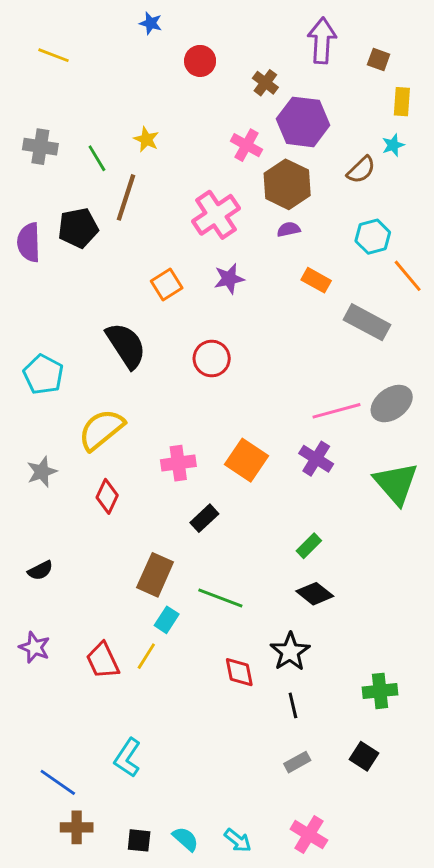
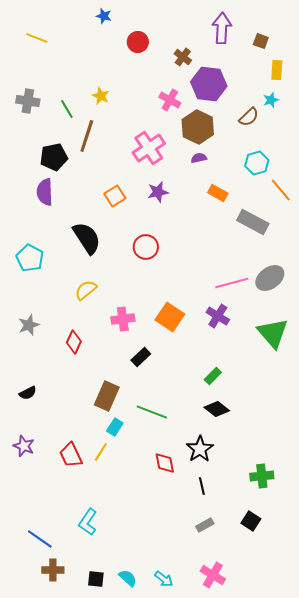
purple semicircle: (29, 242) -> (45, 192), moved
yellow semicircle: (101, 430) -> (86, 290), moved, size x0.7

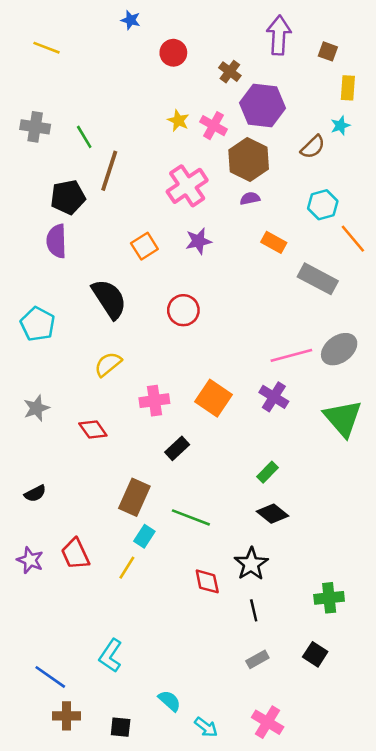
yellow star: (101, 96) -> (178, 121), moved
red diamond: (74, 342) -> (93, 430), turned -60
red trapezoid: (71, 455) -> (75, 554), moved
cyan semicircle: (128, 578) -> (170, 701), moved

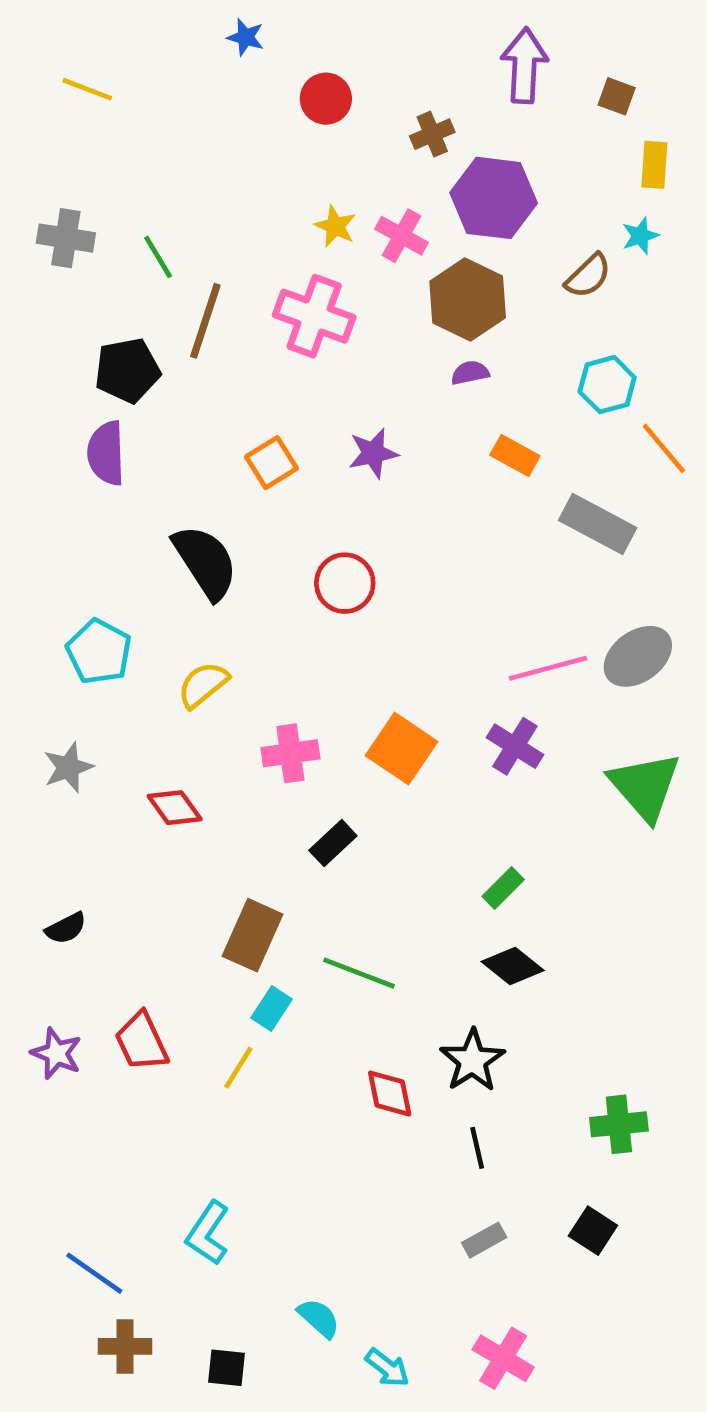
brown cross: (230, 72) -> (432, 134), turned 30
pink cross: (187, 186) -> (314, 316), moved, turned -36
cyan pentagon: (38, 324) -> (99, 652), moved

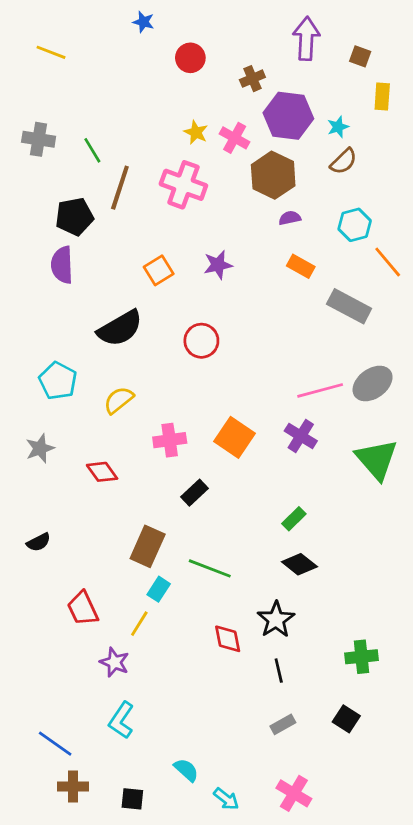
cyan star: (640, 236) -> (338, 127), moved
purple semicircle: (470, 373) -> (290, 218), moved
black semicircle: (205, 562) -> (120, 328), turned 93
purple star: (56, 1053) -> (114, 662), moved

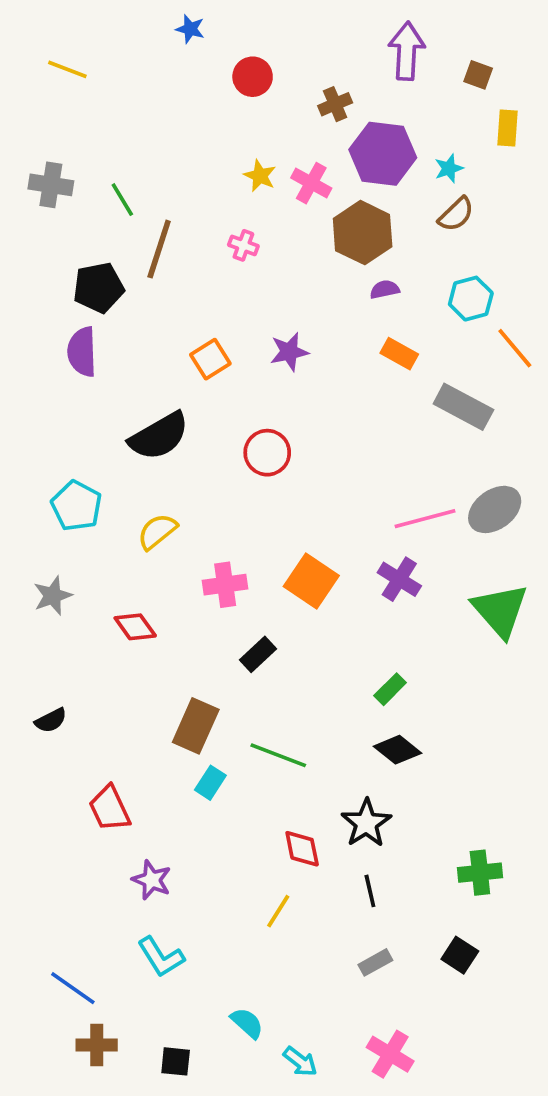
pink cross: (183, 185) -> (243, 245), size x0.5
yellow line: (139, 624) -> (278, 911), moved
cyan L-shape: (121, 720) -> (161, 957), turned -66

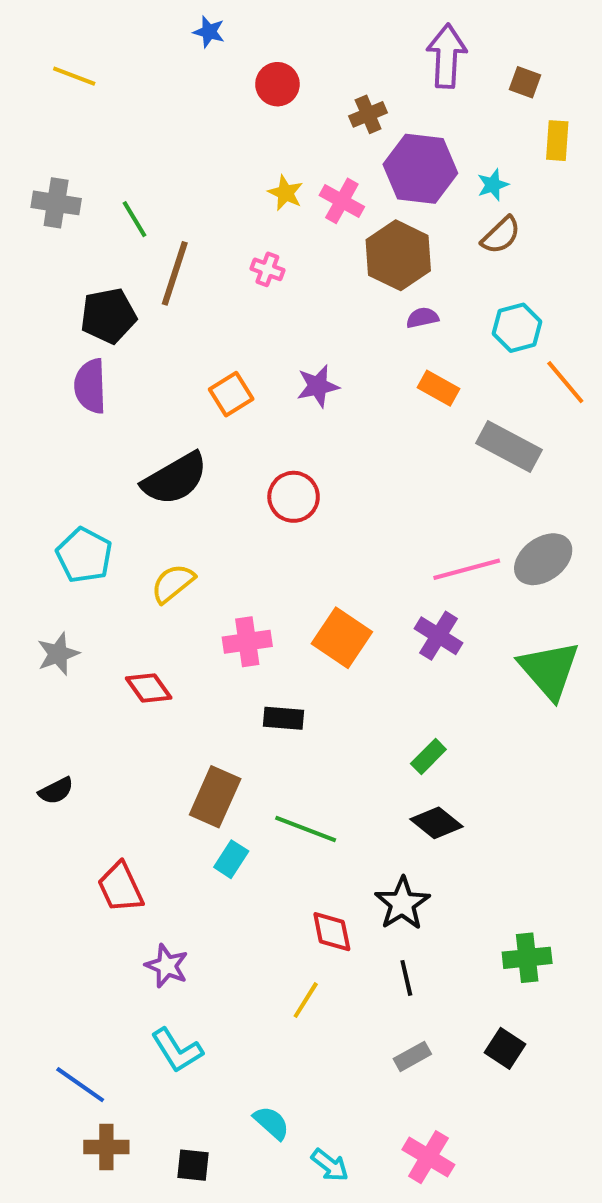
black rectangle: (258, 654) -> (284, 718), turned 48

